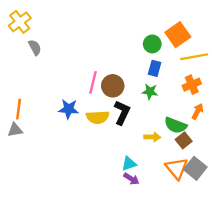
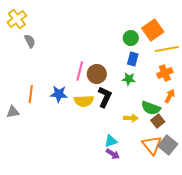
orange line: (19, 109) -> (31, 94), moved

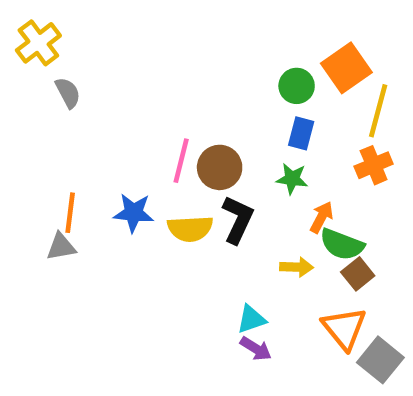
yellow line: (167, 49) -> (378, 111), turned -65
orange arrow: (170, 96) -> (321, 217), moved
gray triangle: (13, 112) -> (61, 247), moved
gray square: (168, 145) -> (380, 360), moved

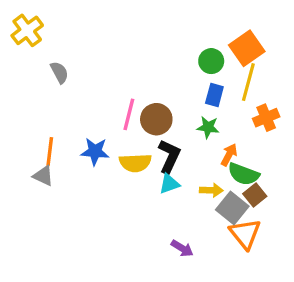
gray semicircle: (68, 93) -> (59, 72), moved
yellow line: (378, 111) -> (248, 82), moved
gray triangle: (61, 247) -> (43, 176), turned 35
cyan triangle: (251, 319) -> (169, 184), moved
gray square: (380, 360) -> (232, 208), moved

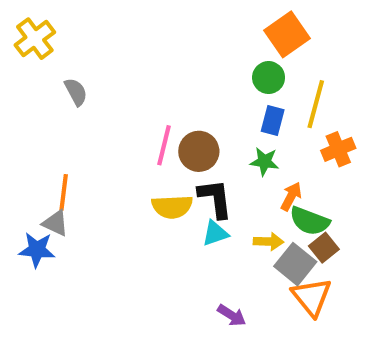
orange square: (247, 48) -> (287, 34), moved
blue star: (95, 151) -> (37, 250), moved
black L-shape: (169, 156) -> (215, 198), turned -32

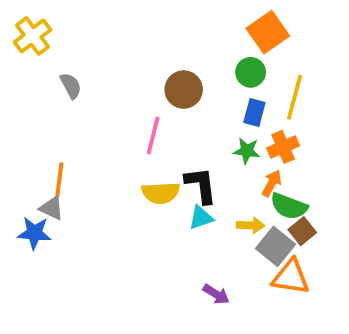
orange cross: (338, 149) -> (283, 147), moved
brown circle: (199, 151) -> (184, 90), moved
orange triangle: (312, 297) -> (291, 277), turned -42

